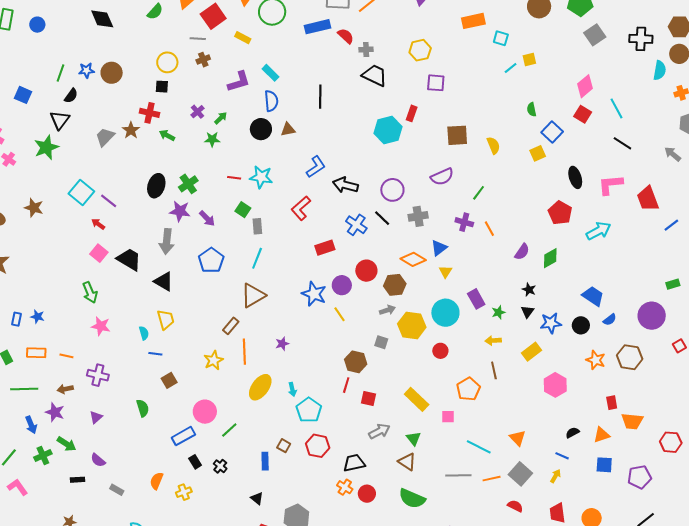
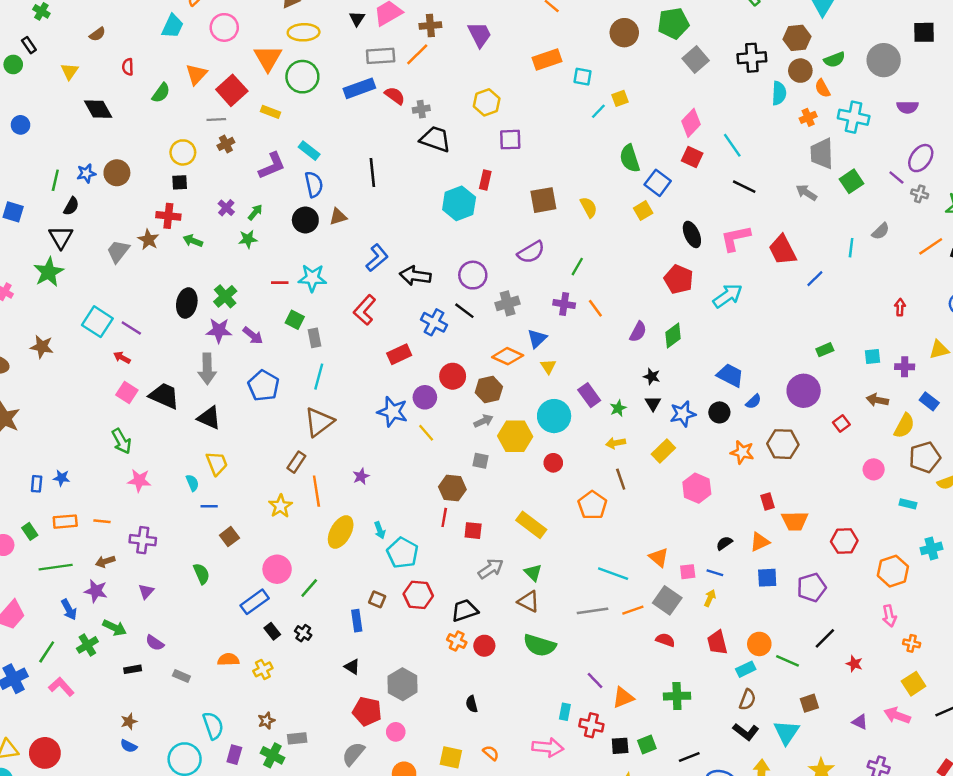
green semicircle: (532, 109) -> (630, 158), size x1.6
pink square: (448, 417) -> (688, 572), moved
orange semicircle: (157, 481) -> (228, 660), turned 72

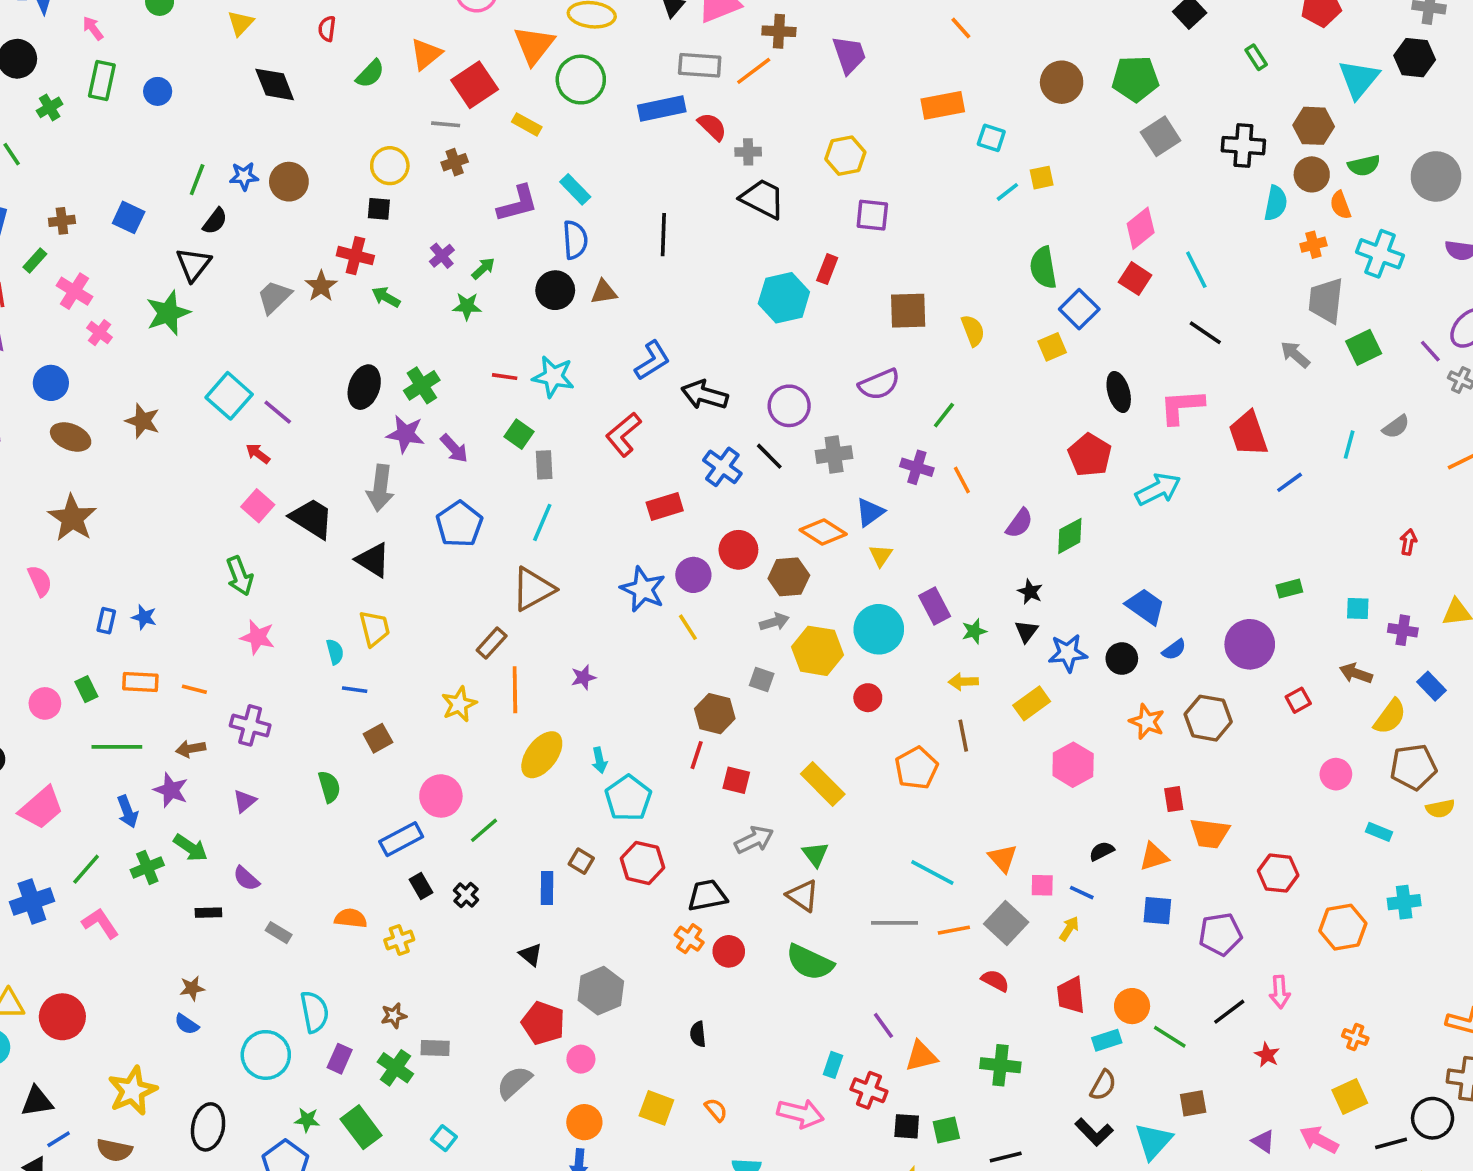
pink arrow: (889, 616) -> (1280, 992), moved

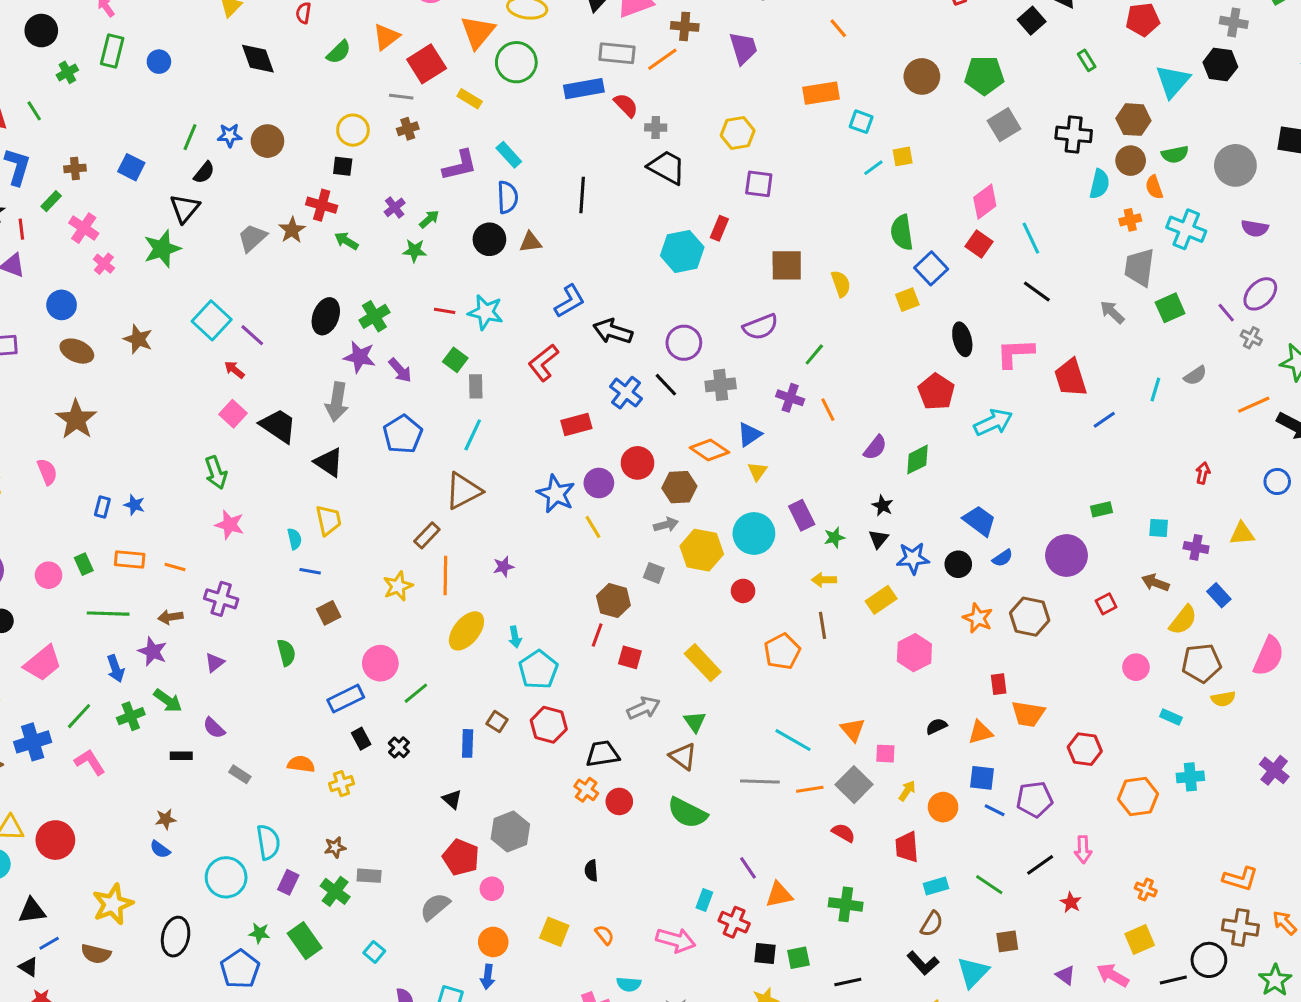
blue line: (1082, 893) -> (995, 810), moved
orange circle: (1132, 1006) -> (943, 807), moved

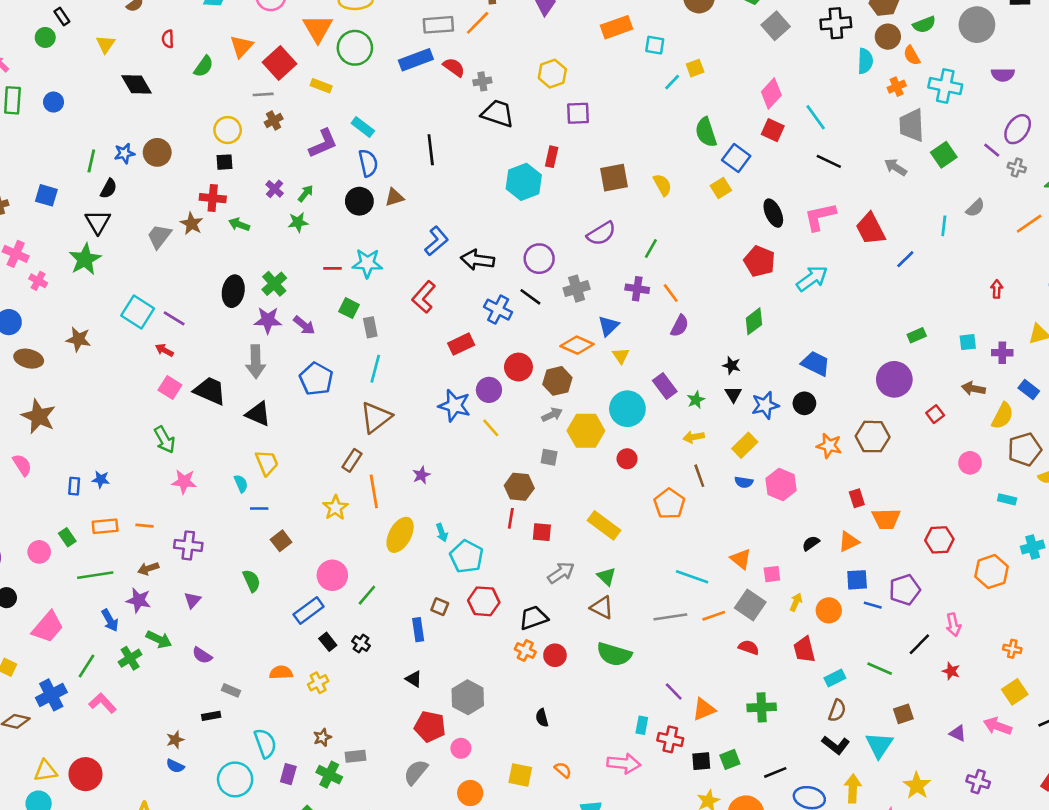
purple semicircle: (875, 448) -> (680, 326), moved
blue semicircle: (1003, 558) -> (744, 482), moved, turned 54
black rectangle: (181, 756) -> (211, 716), moved

